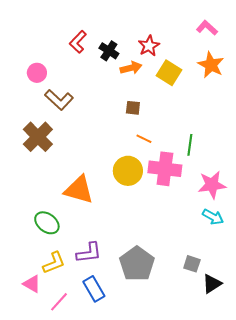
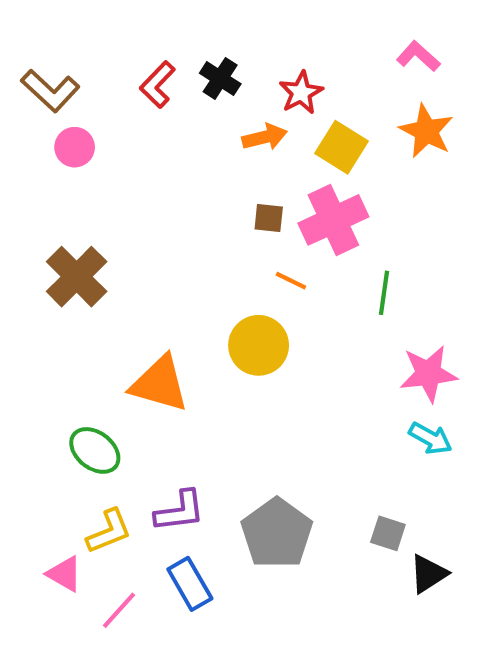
black cross: (109, 51) -> (220, 78), moved
brown L-shape: (59, 100) -> (50, 91), moved
pink cross: (165, 169) -> (333, 220), moved, turned -32

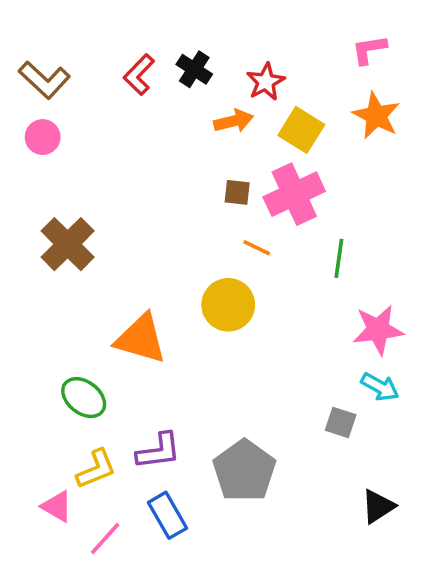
pink L-shape: (418, 56) -> (369, 50), turned -51
pink circle: (75, 147) -> (43, 137), moved
gray square: (388, 533) -> (341, 423), moved

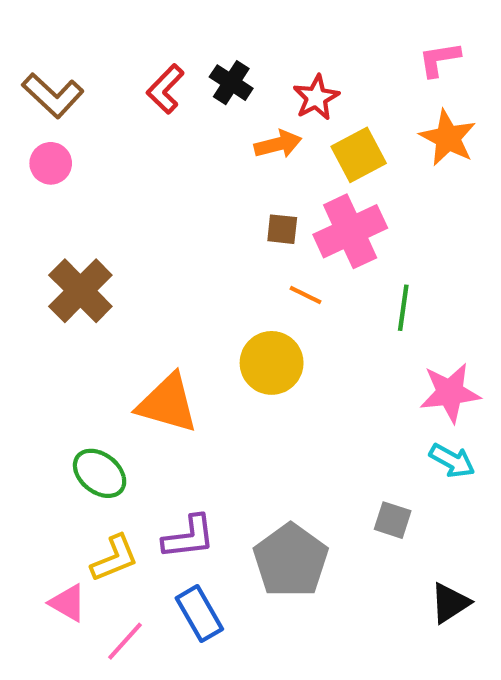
yellow square: (301, 130) -> (359, 155), turned 30
gray square: (341, 423) -> (393, 520), moved

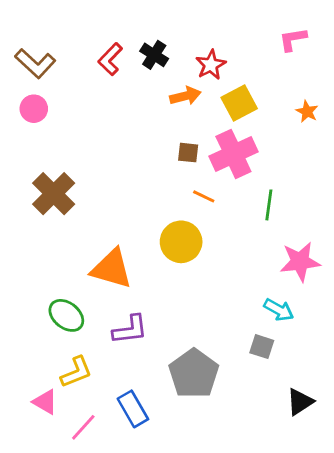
orange star: (448, 138) -> (307, 112), moved, size x0.6
cyan arrow: (452, 461) -> (279, 310), moved
purple L-shape: (189, 537) -> (130, 330), moved

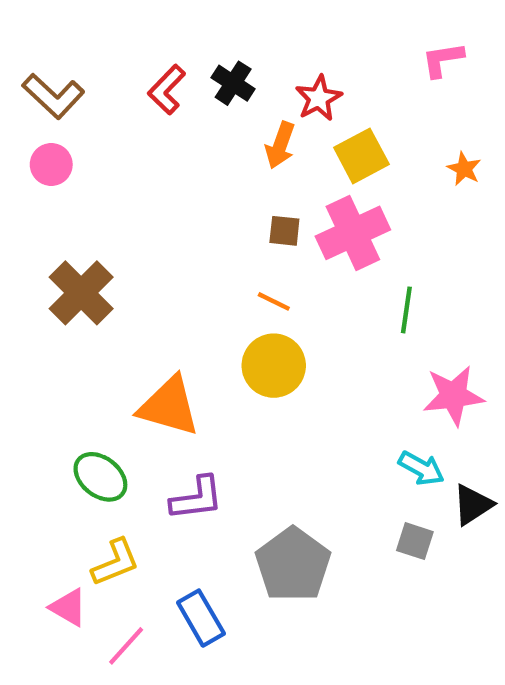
orange arrow: (185, 96) -> (280, 145), turned 124
orange line: (204, 196) -> (274, 301), moved
gray square: (262, 347) -> (415, 541), moved
black triangle: (300, 402) -> (473, 505), moved

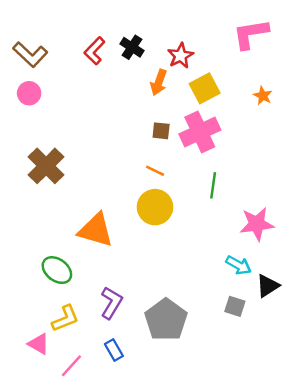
pink L-shape: (443, 60) -> (251, 34), size x1.5
green line: (406, 310) -> (213, 185), moved
purple L-shape: (197, 498) -> (111, 303), moved, turned -52
blue rectangle: (201, 618) -> (114, 350), size x0.7

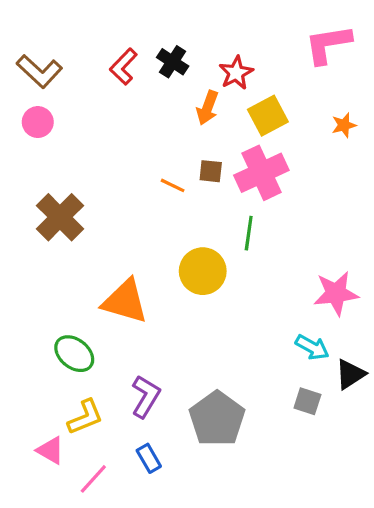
orange star: (263, 96) -> (344, 125), turned 30
orange line: (155, 171) -> (173, 185), moved
green line: (213, 185) -> (249, 233), moved

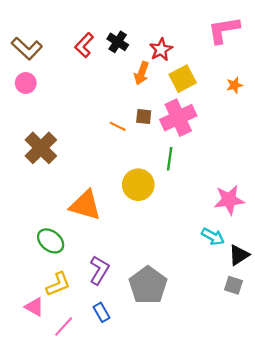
gray square: (307, 401) -> (233, 285), moved

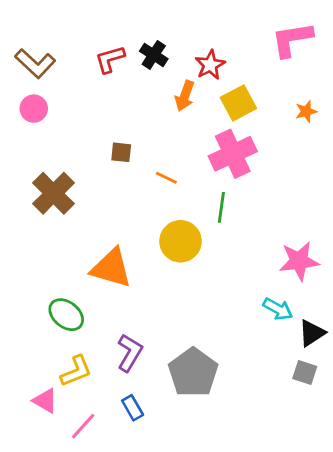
red L-shape: (84, 45) -> (110, 59), turned 30
brown square: (144, 117) -> (121, 152), moved
orange line: (118, 126) -> (166, 178), moved

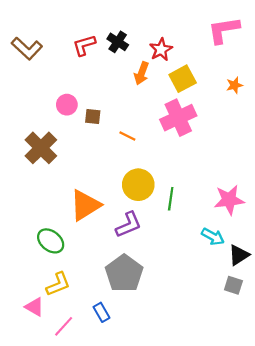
pink circle: (34, 109) -> (67, 105), moved
green line: (221, 207) -> (171, 199), moved
orange triangle: (111, 268) -> (85, 205), turned -48
purple L-shape: (130, 353) -> (128, 225), moved, turned 36
gray pentagon: (193, 372) -> (124, 273), moved

